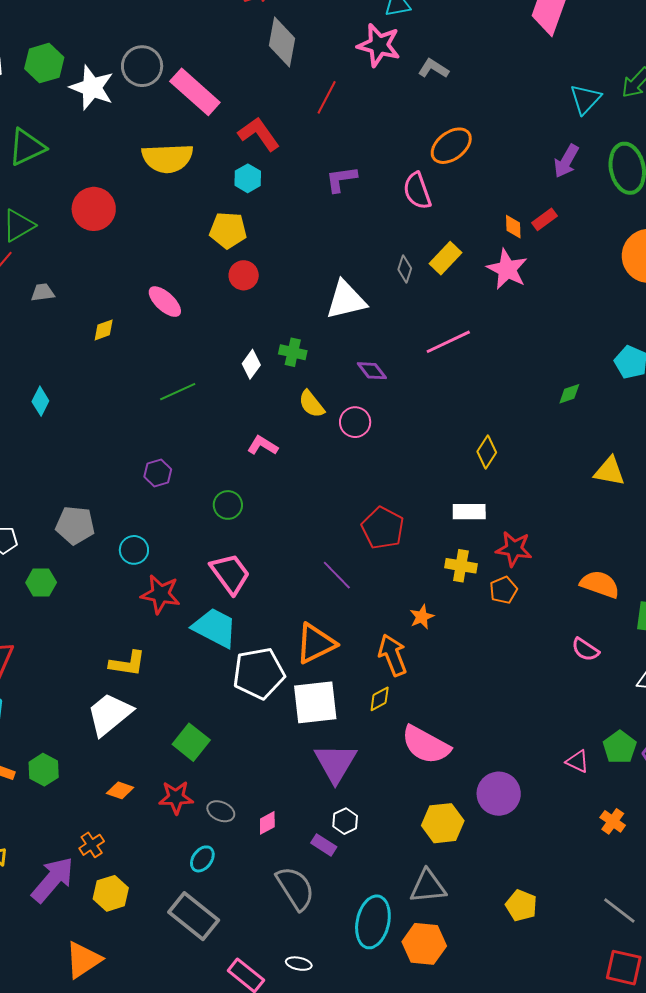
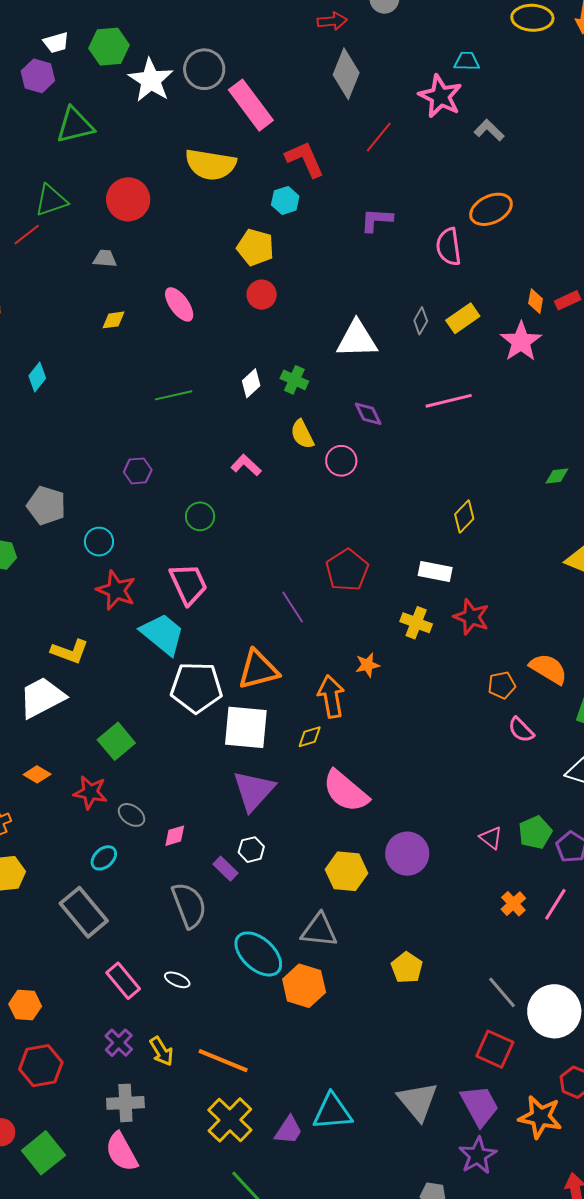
gray trapezoid: (43, 292) -> (105, 259), moved
orange pentagon: (503, 590) -> (502, 685), moved
cyan ellipse: (373, 922) -> (258, 954), turned -72

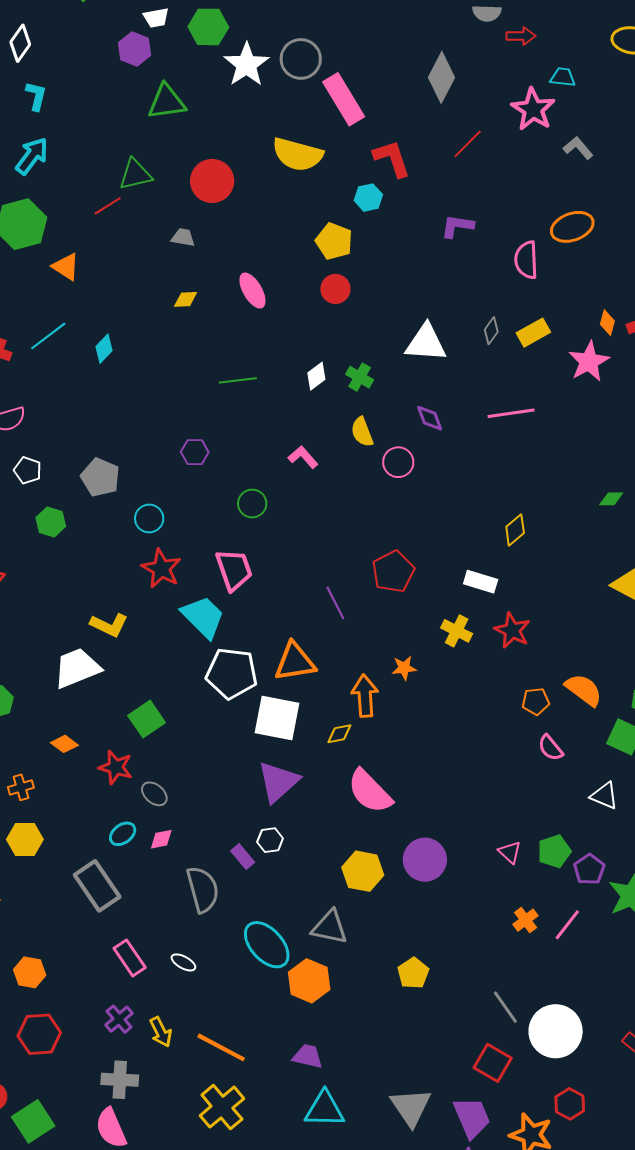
red arrow: (332, 21) -> (521, 36), moved
pink diamond: (175, 836) -> (161, 839), moved
purple trapezoid: (289, 1130) -> (308, 1056), moved, turned -116

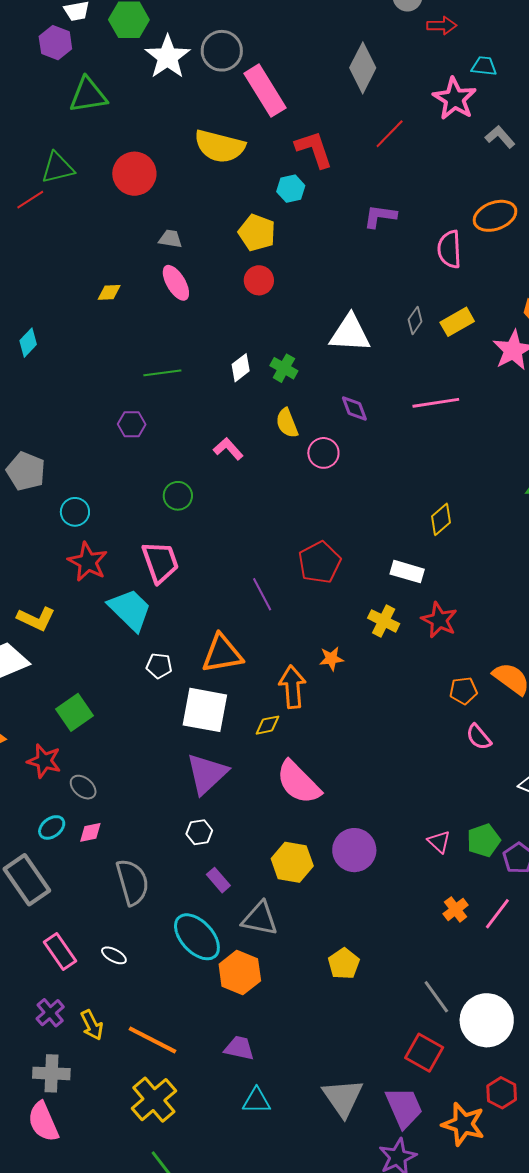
gray trapezoid: (183, 237) -> (170, 239), moved
purple hexagon: (195, 452) -> (132, 424), moved
white pentagon: (232, 673) -> (159, 666), size x0.5
purple rectangle: (243, 857) -> (218, 880), moved
cyan triangle: (325, 1109) -> (257, 1101), size x0.7

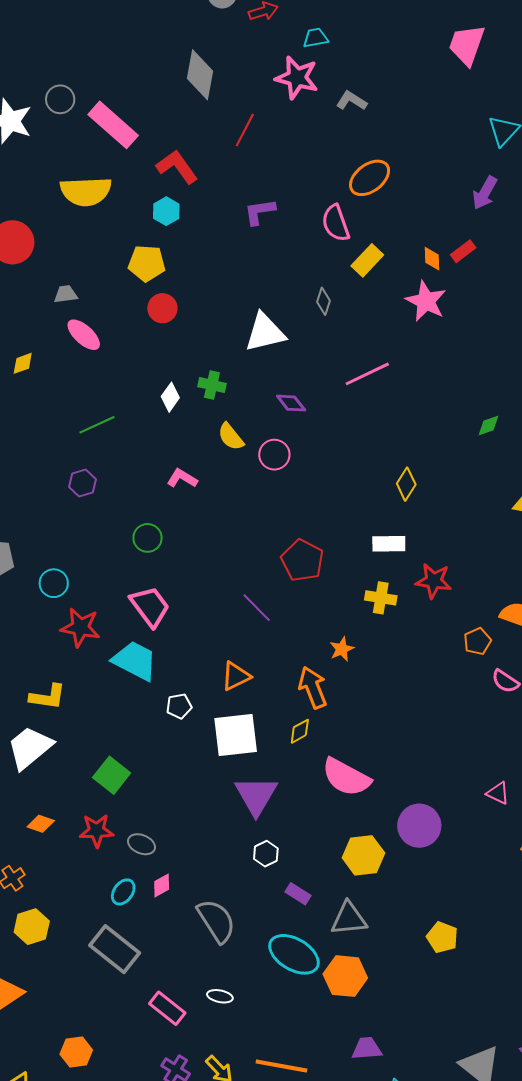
gray circle: (222, 51) -> (60, 99), size x0.7
yellow rectangle: (457, 322) -> (367, 260), moved
orange triangle: (222, 654) -> (236, 676), size x0.7

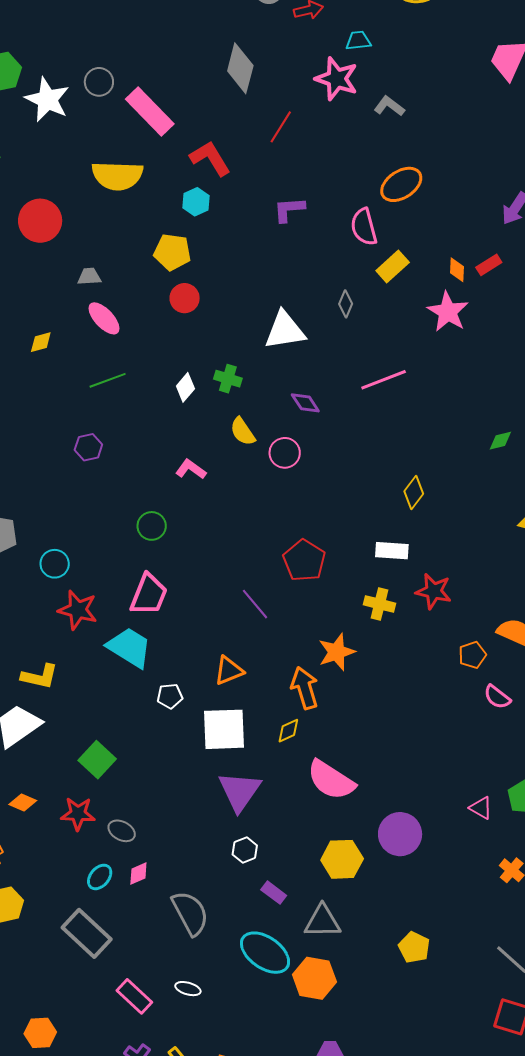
green line: (97, 425) -> (108, 380), moved
purple hexagon: (82, 483) -> (88, 447), moved
pink trapezoid: (150, 606) -> (149, 594), turned 54
orange star: (342, 649) -> (337, 652), size x1.5

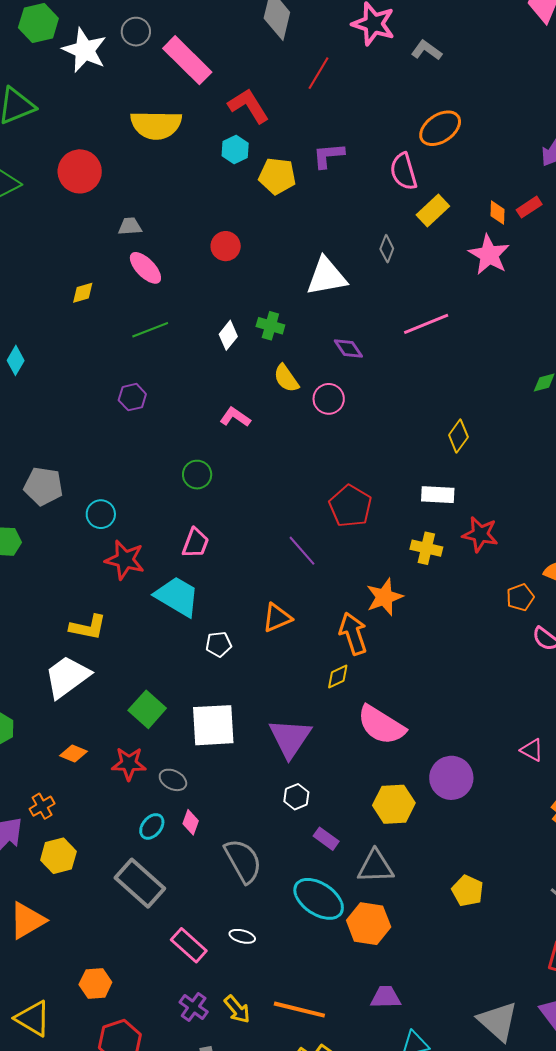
yellow pentagon: (172, 252) -> (277, 176), moved
pink trapezoid: (149, 594) -> (195, 543), size x0.7
white square: (224, 729) -> (213, 725), moved
pink diamond: (138, 874) -> (191, 822), turned -45

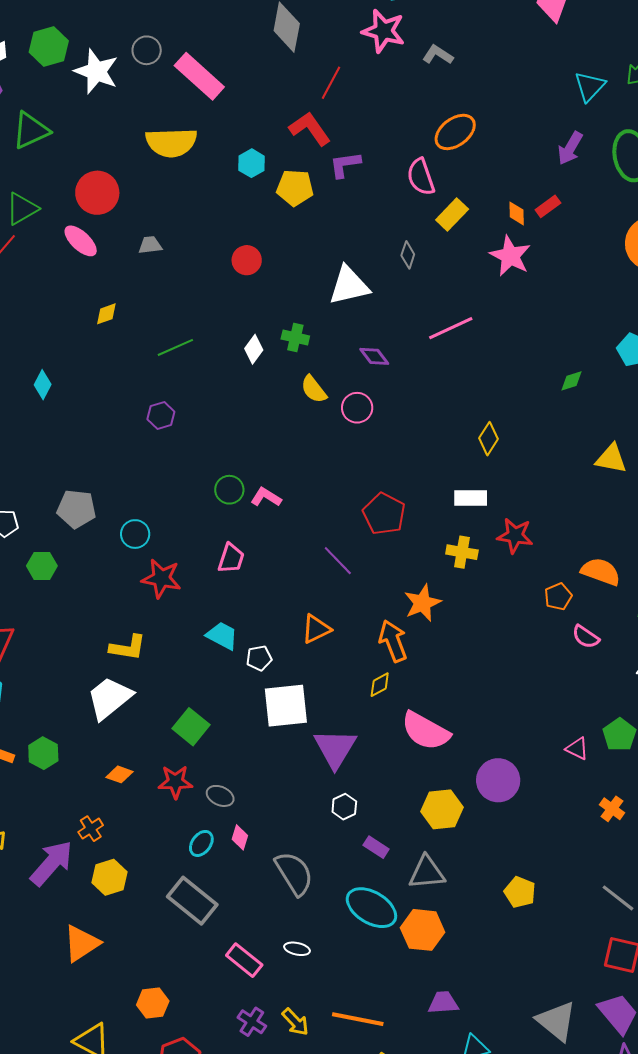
red L-shape: (249, 106) -> (310, 129), moved
pink ellipse: (145, 268) -> (81, 241), moved
pink L-shape: (235, 417) -> (266, 497), moved
cyan trapezoid: (177, 596) -> (222, 636), moved, size x0.7
white square: (213, 725) -> (286, 706), moved

